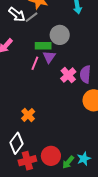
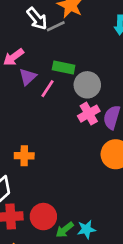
gray circle: (60, 35) -> (87, 85), moved
purple triangle: (49, 57) -> (28, 77), moved
orange cross: (28, 115) -> (24, 156), turned 32

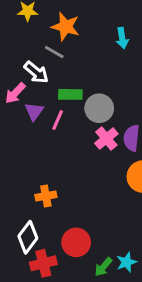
white arrow: (37, 19) -> (36, 72), moved
gray line: (56, 26) -> (54, 52), turned 66
red circle: (43, 217) -> (76, 242), moved

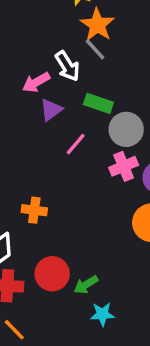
orange star: (66, 27) -> (97, 25), moved
pink line: (58, 120) -> (76, 144), moved
green arrow: (103, 267) -> (86, 285), moved

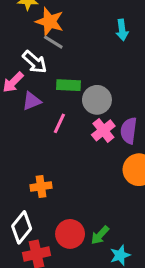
purple triangle: (51, 110) -> (32, 101), turned 30

